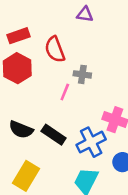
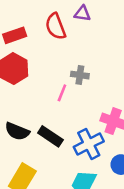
red semicircle: (55, 49) -> (56, 26), moved

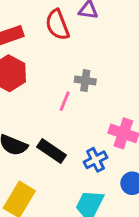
blue cross: (89, 144) -> (95, 160), size x0.7

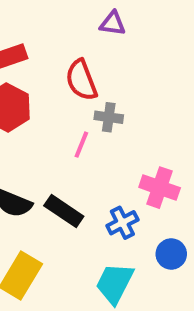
red semicircle: (57, 25) -> (81, 80), moved

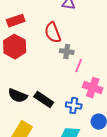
pink line: (81, 145) -> (79, 66), moved
blue cross: (122, 223) -> (74, 106), turned 35

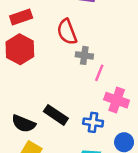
black semicircle: (18, 96) -> (24, 124), moved

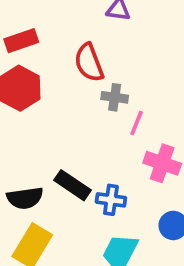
blue cross: (93, 122) -> (111, 200), moved
black semicircle: (24, 124) -> (25, 198), turned -30

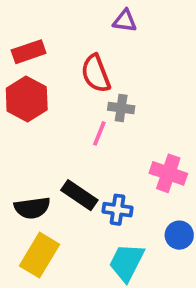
pink line: (137, 123) -> (99, 133), moved

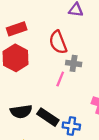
black semicircle: (32, 208) -> (21, 111), moved

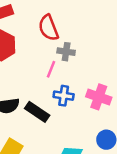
blue cross: (71, 126) -> (64, 96), moved

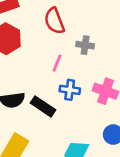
gray cross: (66, 52) -> (85, 45), moved

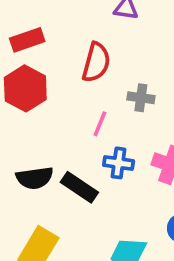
red semicircle: (54, 21) -> (96, 62), turned -144

